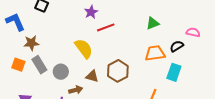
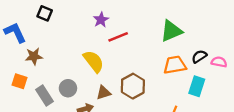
green triangle: (153, 23) -> (171, 31), size x1.5
pink semicircle: (193, 32) -> (219, 62), moved
gray rectangle: (39, 65) -> (45, 96), moved
brown triangle: (92, 76) -> (104, 93), turned -32

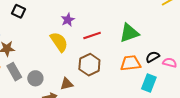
red line: (118, 37) -> (92, 35), moved
yellow semicircle: (94, 61) -> (59, 42), moved
brown hexagon: (133, 86) -> (89, 65), moved
gray rectangle: (45, 96) -> (14, 72), moved

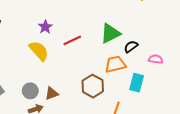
black semicircle: (153, 57) -> (131, 47), moved
brown hexagon: (89, 65) -> (93, 86), moved
gray circle: (35, 78) -> (30, 91), moved

